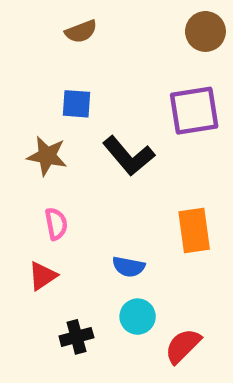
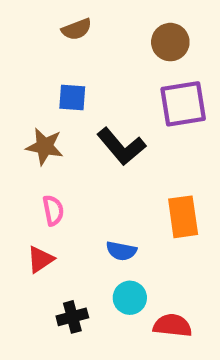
brown circle: (205, 31) -> (170, 42), moved
red semicircle: (183, 346) -> (172, 325), turned 51

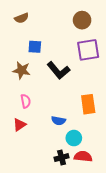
brown semicircle: (77, 29) -> (22, 18), moved
cyan circle: (130, 298) -> (74, 138), moved
black cross: (72, 317) -> (62, 158), moved

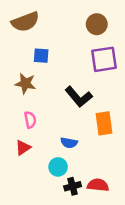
brown semicircle: (22, 18) -> (25, 22), size x1.6
black L-shape: (58, 70) -> (79, 97), moved
cyan circle: (74, 138) -> (58, 167), moved

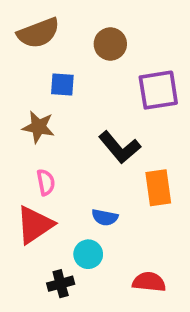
brown circle: (97, 24) -> (110, 44), moved
red triangle: (23, 148) -> (35, 225), size x1.6
black cross: (73, 186) -> (61, 284), moved

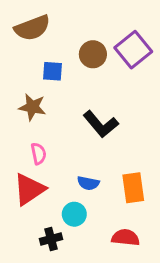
brown circle: (110, 44) -> (93, 54), moved
purple square: (158, 90) -> (133, 50), moved, turned -30
orange rectangle: (158, 188) -> (133, 188), moved

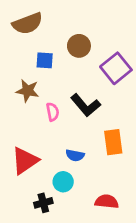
purple square: (133, 50) -> (116, 68), moved
pink semicircle: (39, 154) -> (53, 112), moved
orange rectangle: (133, 188) -> (113, 142), moved

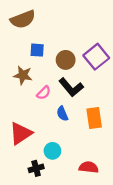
brown circle: (79, 46) -> (66, 60), moved
pink semicircle: (53, 112) -> (44, 93), turned 56
blue semicircle: (75, 155) -> (62, 114), moved, turned 56

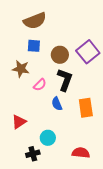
brown semicircle: (23, 19) -> (35, 21), moved
black L-shape: (71, 87) -> (65, 80), turned -120
red triangle: (21, 133) -> (19, 122), size x0.7

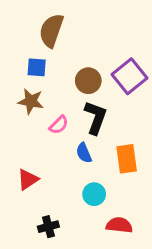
brown semicircle: (35, 21) -> (51, 31), turned 130
blue square: (34, 46) -> (37, 67), moved
cyan circle: (48, 138) -> (94, 194), moved

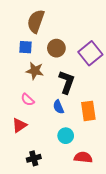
brown circle: (88, 81) -> (56, 48), moved
brown star: (31, 101) -> (35, 71), moved
pink semicircle: (59, 125) -> (28, 100), moved, turned 88

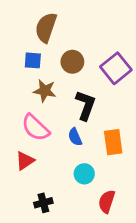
pink semicircle: (28, 100) -> (35, 128), size x1.6
red semicircle: (83, 157) -> (107, 201), turned -78

